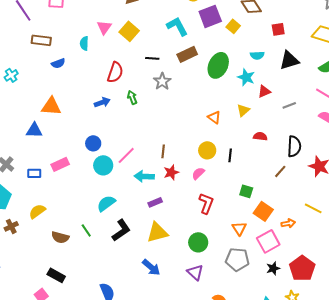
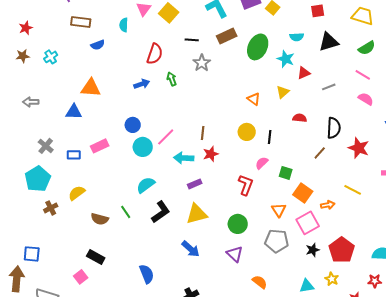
pink semicircle: (198, 173) -> (262, 163), moved

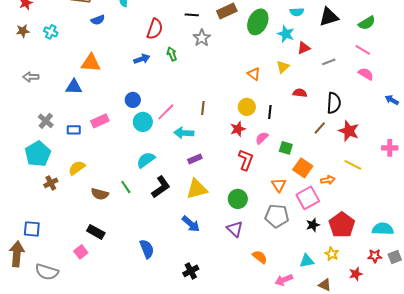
cyan cross: (51, 57) -> (51, 32), turned -32
red star: (359, 148) -> (349, 131), moved
red star: (211, 154) -> (238, 129), moved

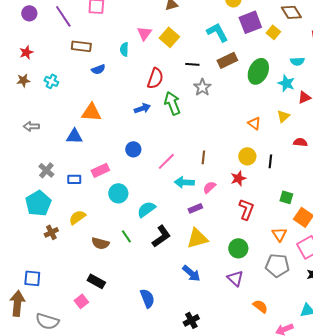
green arrow: (172, 54) -> (172, 103), size x1.6
cyan circle: (143, 122) -> (118, 193), moved
pink semicircle: (262, 138) -> (209, 187), moved

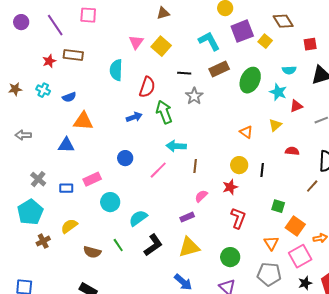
cyan semicircle: (124, 49) -> (116, 70), moved, size x1.5
red star: (26, 52) -> (49, 61), moved
blue semicircle: (98, 69) -> (69, 97), moved
cyan arrow: (184, 182) -> (176, 146), moved

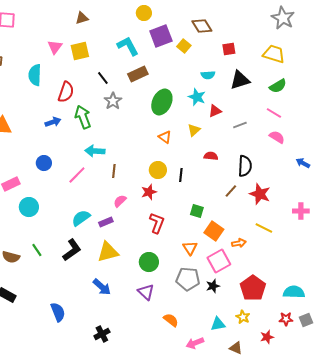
yellow square: (161, 46) -> (80, 51), turned 36
black line: (184, 73) -> (103, 78), turned 48
green ellipse: (250, 80) -> (162, 102), moved
cyan semicircle: (138, 218) -> (81, 218), moved
black star: (305, 283) -> (213, 286), moved

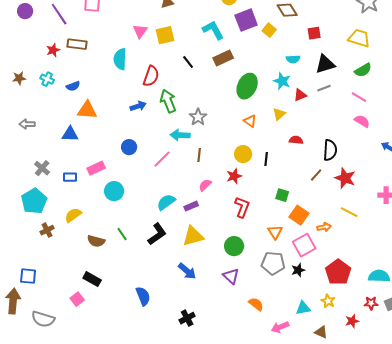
gray star: (113, 101) -> (198, 117), moved
gray line: (240, 125) -> (324, 88), moved

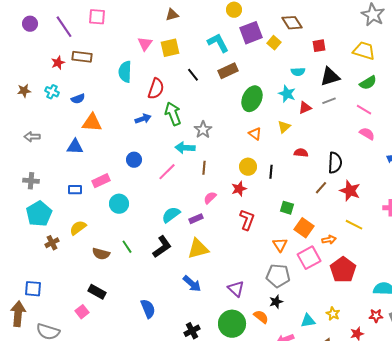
gray cross: (42, 168) -> (31, 181), moved, turned -35
green circle: (234, 246) -> (232, 324), moved, size x1.4
black star: (298, 270) -> (276, 302), moved
red pentagon: (338, 272) -> (343, 270), moved

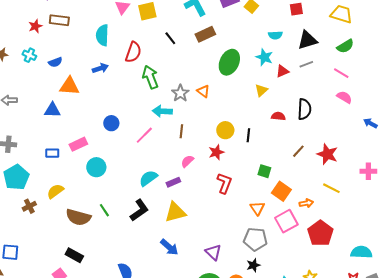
blue arrow: (143, 119) -> (100, 68), moved
orange triangle: (255, 134) -> (203, 91), moved
black semicircle: (335, 163) -> (304, 109), moved
brown semicircle: (101, 254) -> (78, 217), size x1.4

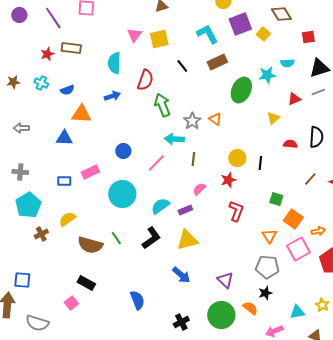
cyan star: (264, 57) -> (267, 75), moved, turned -30
cyan circle: (96, 167) -> (122, 194), moved, size x1.4

